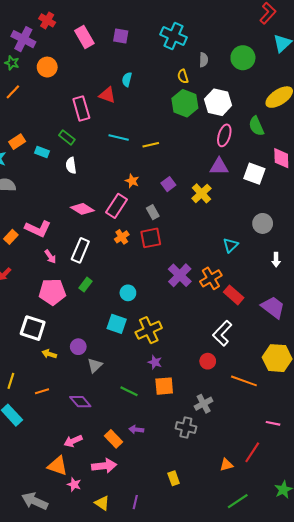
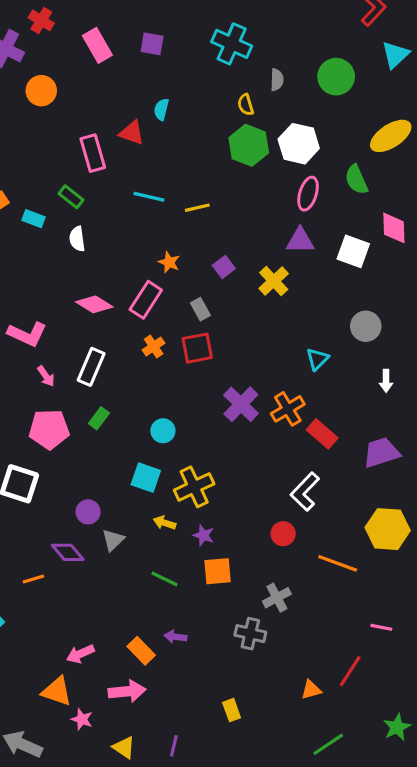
purple trapezoid: (273, 307) -> (381, 453), turned -55
yellow arrow: (49, 354) -> (165, 523), moved
purple diamond: (80, 402) -> (68, 552), moved

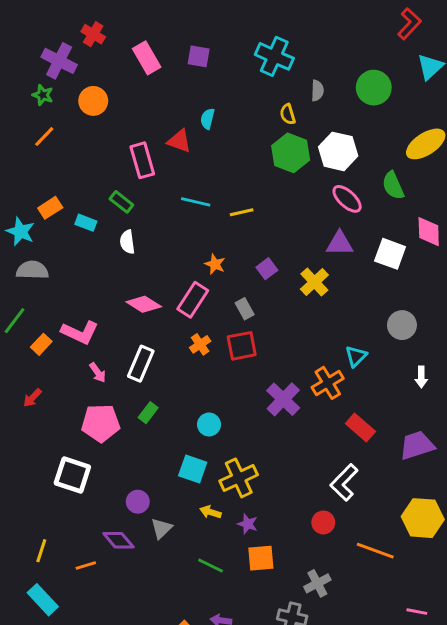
pink ellipse: (308, 194) -> (347, 199), turned -64
orange cross: (288, 409) -> (328, 383), moved

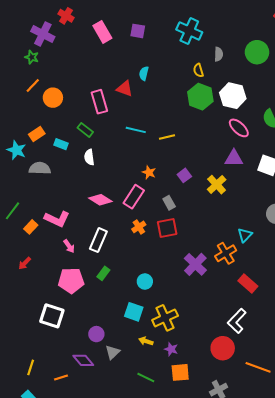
orange circle: (93, 101) -> (53, 98), moved
gray semicircle: (32, 270) -> (40, 168), moved
red circle: (323, 522) -> (223, 348), size x1.5

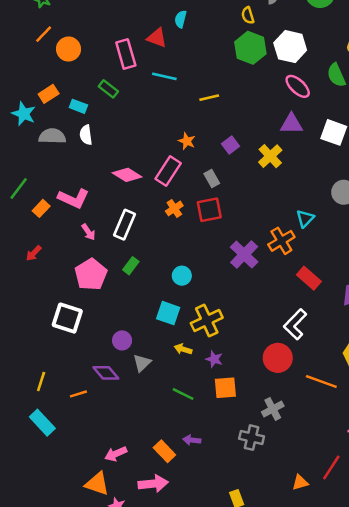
cyan line: (136, 130) -> (164, 76), moved
white semicircle: (89, 157) -> (86, 135), moved
pink pentagon: (71, 281) -> (91, 274), turned -30

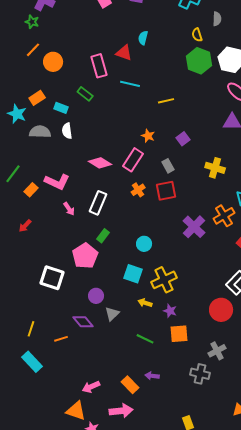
yellow cross: (270, 156) -> (215, 168), moved, turned -30
pink pentagon: (91, 274) -> (85, 256), moved

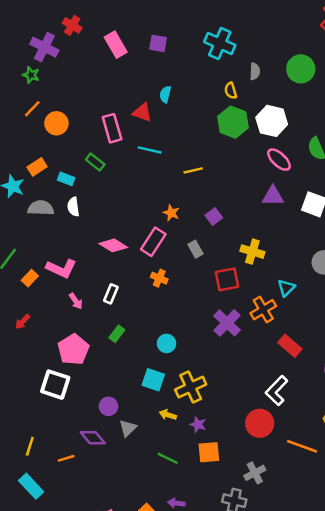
orange cross: (138, 190) -> (159, 278), turned -32
red square: (166, 191) -> (227, 279), moved
white rectangle: (98, 203) -> (111, 294), size x0.7
pink pentagon: (85, 256) -> (73, 349), moved

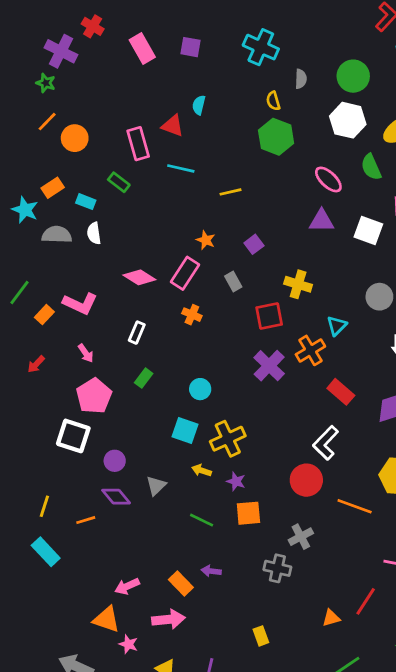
white hexagon: (272, 121) -> (348, 120), moved
pink arrow: (76, 301) -> (86, 353), moved
purple circle: (108, 406) -> (115, 461), moved

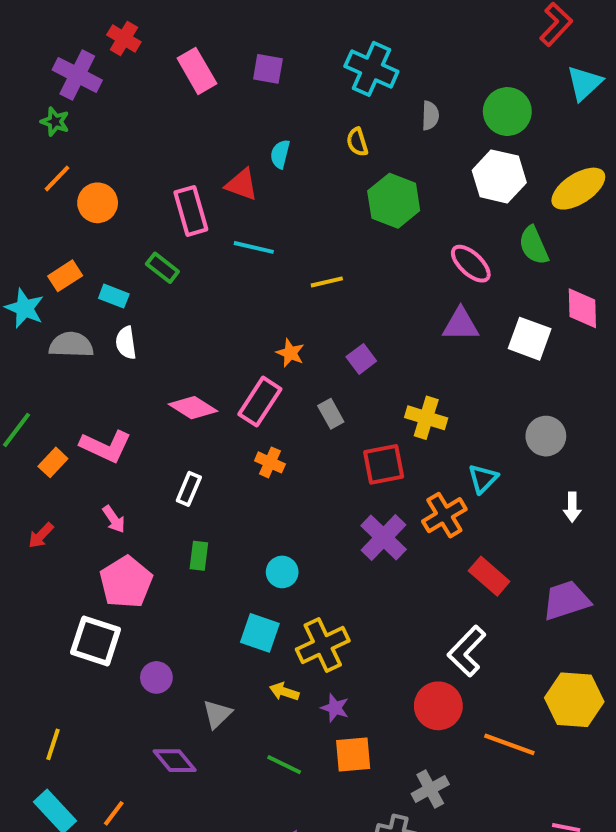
yellow semicircle: (273, 101) -> (357, 142), moved
green rectangle: (144, 378) -> (199, 556), turned -30
purple diamond: (116, 497) -> (175, 761), moved
orange line: (86, 520) -> (114, 813), moved, turned -36

